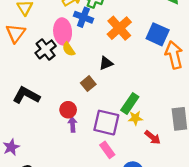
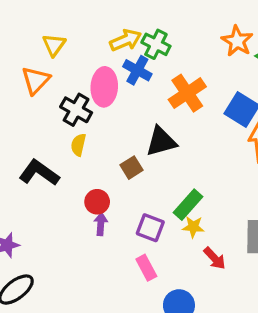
black cross: (46, 49) -> (76, 110), turned -30
yellow semicircle: (69, 49) -> (78, 145), moved, turned 40
black triangle: (106, 63) -> (161, 141), size x1.5
purple square: (106, 123) -> (150, 228), size x0.7

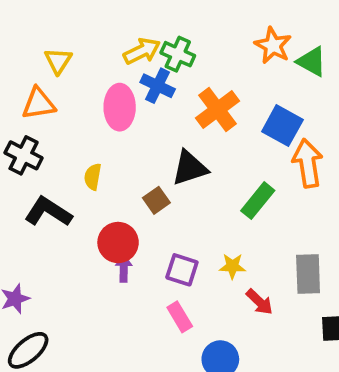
orange triangle: (36, 80) -> (39, 104), turned 40
black cross: (76, 110) -> (24, 155), moved
red circle: (97, 202) -> (118, 242), size x1.4
green rectangle: (188, 205) -> (258, 201), moved

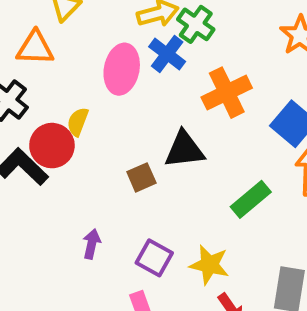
yellow semicircle: (93, 177) -> (78, 122), moved
red circle: (118, 242) -> (52, 146), moved
yellow star: (232, 266) -> (209, 265), size x1.4

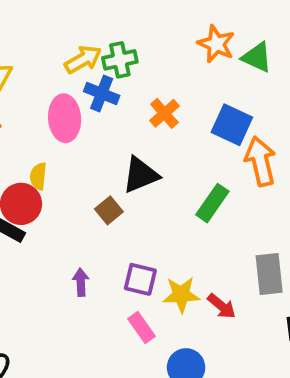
green cross: (196, 24) -> (120, 60), turned -32
orange cross: (227, 93) -> (164, 113), size x0.7
yellow star: (209, 265) -> (181, 295), moved

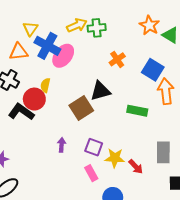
blue cross: (102, 93) -> (47, 46), moved, size x1.4
pink ellipse: (65, 118) -> (63, 56), turned 35
green rectangle: (212, 203) -> (137, 111), turned 60
brown square: (109, 210) -> (81, 108), size x1.6

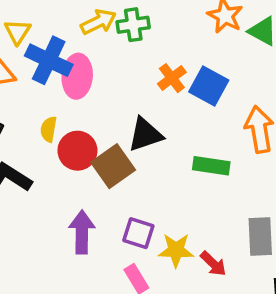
pink ellipse: (63, 56) -> (77, 76), turned -30
blue square: (153, 70) -> (209, 86), moved
red circle: (34, 99) -> (77, 151), moved
purple arrow: (62, 145) -> (82, 232), size x1.6

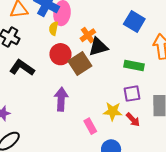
orange cross: (172, 78) -> (88, 35), moved
yellow semicircle: (49, 129) -> (54, 28), moved
purple square: (138, 233) -> (132, 94), moved, turned -30

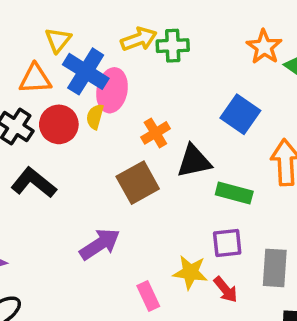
black triangle: (98, 47) -> (194, 161), moved
red circle: (60, 54) -> (59, 124), moved
purple arrow: (61, 99) -> (100, 244), turned 50

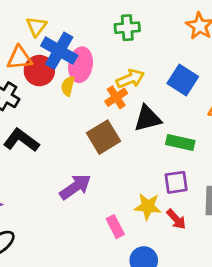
yellow arrow: (139, 39) -> (130, 79), moved
red circle: (59, 124) -> (39, 71), moved

